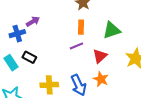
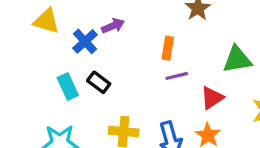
orange rectangle: (81, 27) -> (168, 48), moved
blue cross: (17, 34) -> (85, 41), turned -35

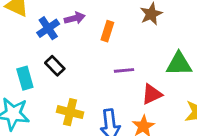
orange rectangle: (168, 48) -> (107, 31), moved
cyan rectangle: (68, 86) -> (25, 78), moved

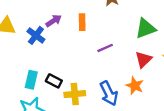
black rectangle: (55, 66) -> (54, 81), moved
cyan rectangle: (25, 78) -> (31, 80), turned 48
red triangle: (152, 94) -> (143, 59), moved

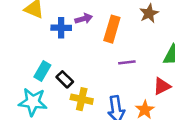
orange rectangle: (82, 22) -> (112, 29), size x1.5
blue cross: (36, 35) -> (61, 28), turned 36

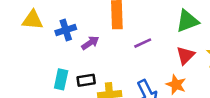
purple arrow: (84, 19) -> (90, 43), moved
black rectangle: (65, 79) -> (86, 80), turned -35

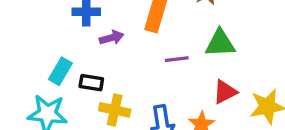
green triangle: (187, 21) -> (220, 43), moved

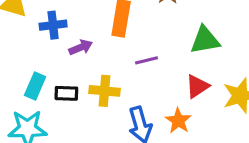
green triangle: (220, 43) -> (205, 40), moved
yellow cross: (115, 110) -> (104, 91), moved

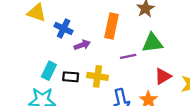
blue cross: (53, 25) -> (64, 28), turned 30
green triangle: (205, 40) -> (152, 43), moved

